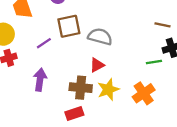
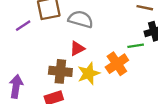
purple arrow: (40, 80) -> (16, 86), moved
orange cross: (144, 93) -> (117, 64), moved

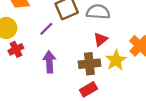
purple arrow: (16, 86) -> (49, 62), moved

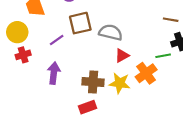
red triangle: (101, 39) -> (122, 56), moved
yellow star: (116, 60) -> (120, 83), turned 30

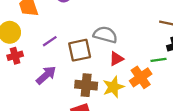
brown square: (80, 23) -> (80, 50), moved
purple arrow: (54, 73) -> (46, 75), turned 40
yellow star: (120, 83) -> (113, 87), turned -30

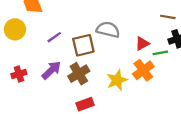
red cross: (15, 56) -> (19, 74), moved
red triangle: (116, 59) -> (142, 44), moved
brown cross: (86, 85) -> (79, 74), moved, turned -35

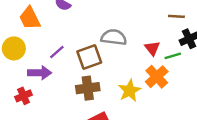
red triangle: (142, 44) -> (152, 48), turned -32
purple arrow: (51, 70) -> (40, 73), moved, turned 50
brown cross: (79, 74) -> (88, 88), turned 30

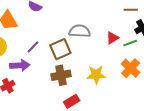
red triangle: (152, 48) -> (112, 38), turned 40
orange cross: (157, 77) -> (131, 68), moved
yellow star: (130, 91) -> (96, 75), turned 30

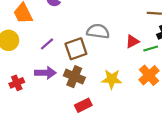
purple arrow: (20, 65) -> (45, 73), moved
brown cross: (61, 75) -> (74, 77), turned 30

